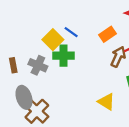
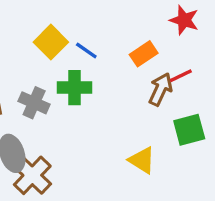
yellow square: (53, 40) -> (51, 42), moved

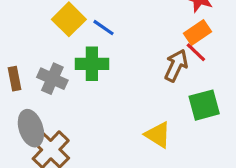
orange rectangle: (144, 54) -> (198, 32), moved
red line: (181, 76) -> (196, 52), turned 70

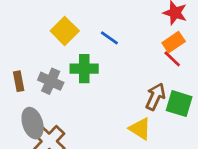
blue line: (104, 28) -> (109, 38), moved
brown arrow: (176, 65) -> (155, 97), moved
green square: (204, 105) -> (179, 104), turned 32

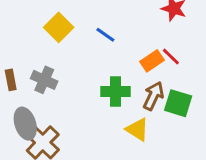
orange rectangle: (174, 42) -> (152, 61), moved
green cross: (84, 69) -> (116, 92), moved

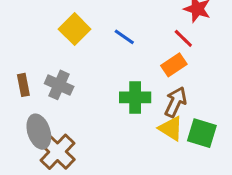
red line: (171, 57) -> (183, 38), moved
green square: (178, 103) -> (202, 133), moved
yellow triangle: (137, 129) -> (171, 128), moved

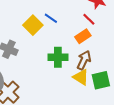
yellow square: (75, 29) -> (33, 25), moved
green square: (202, 133) -> (101, 80), turned -30

